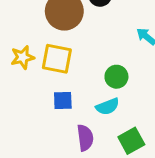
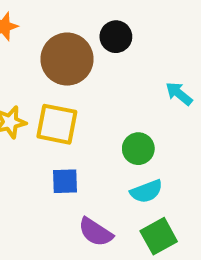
cyan semicircle: (108, 106) -> (146, 191), moved
purple semicircle: (85, 138) -> (96, 232), turned 130

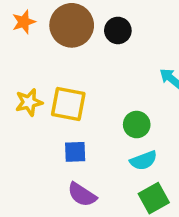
brown circle: (67, 59) -> (72, 25), moved
purple semicircle: (96, 232) -> (82, 195), moved

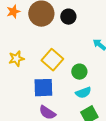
yellow square: (68, 104) -> (52, 60), moved, turned 30
blue square: (75, 152) -> (43, 88), size x1.5

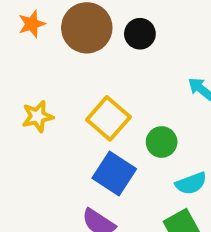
blue square: (43, 88) -> (114, 173), moved, turned 35
cyan semicircle: (83, 93) -> (191, 183), moved

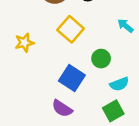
yellow square: (108, 118) -> (71, 29), moved

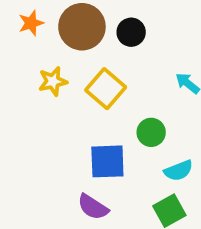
yellow star: (24, 43) -> (53, 81), moved
blue square: (72, 78) -> (107, 161), turned -35

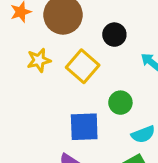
black circle: (131, 32) -> (114, 35), moved

